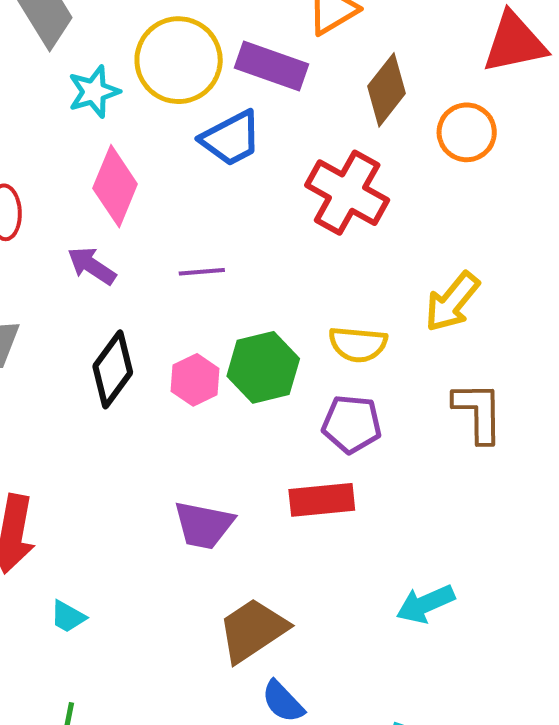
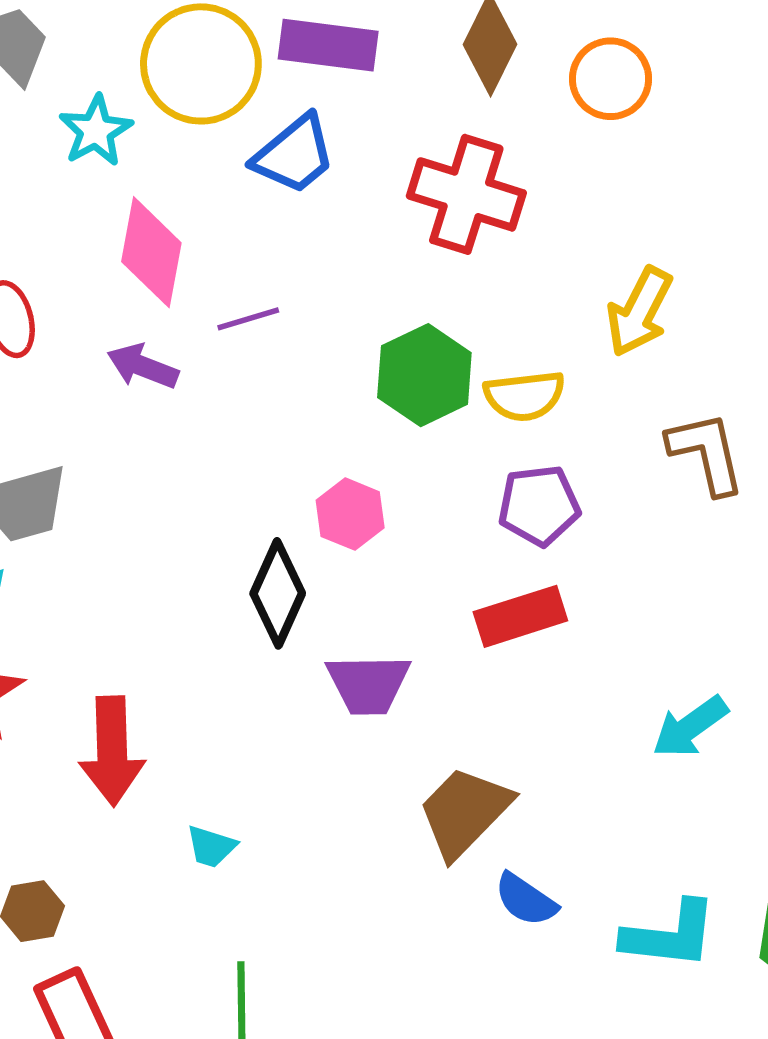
purple line: (202, 272) -> (248, 319), moved
green hexagon: (263, 367) -> (424, 375), moved
black diamond: (113, 369) -> (278, 593), moved
pink hexagon: (195, 380) -> (350, 514), moved

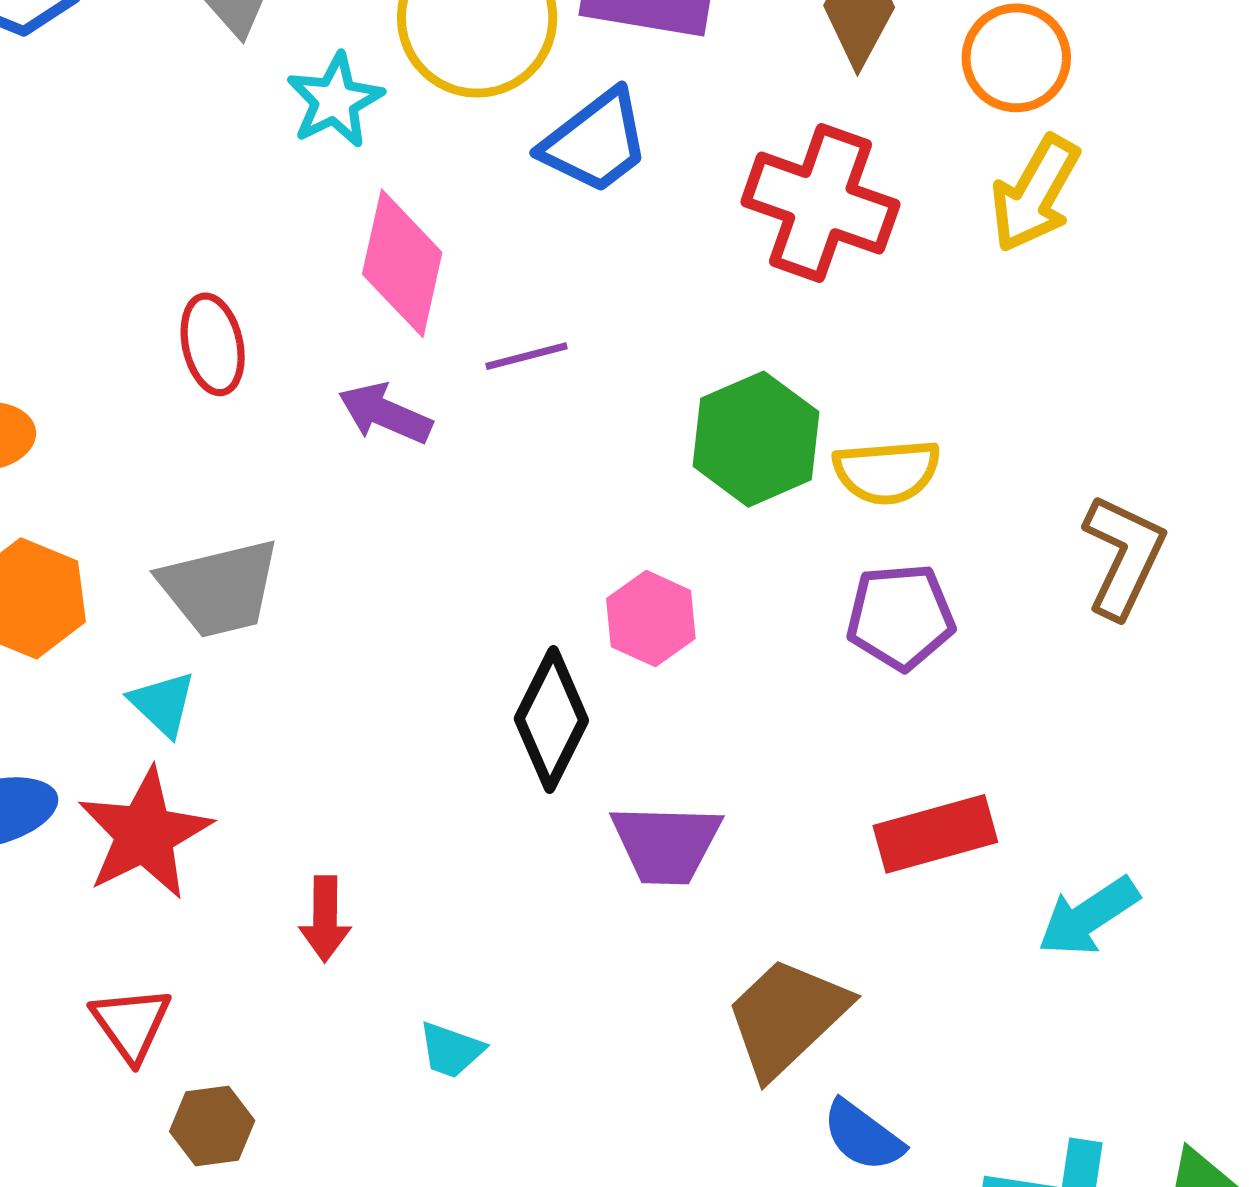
yellow arrow: (639, 312) -> (1035, 194), moved
brown L-shape: (706, 453) -> (1124, 556), turned 36
red rectangle: (520, 616) -> (935, 834), moved
red arrow: (112, 751) -> (325, 919), size x0.6

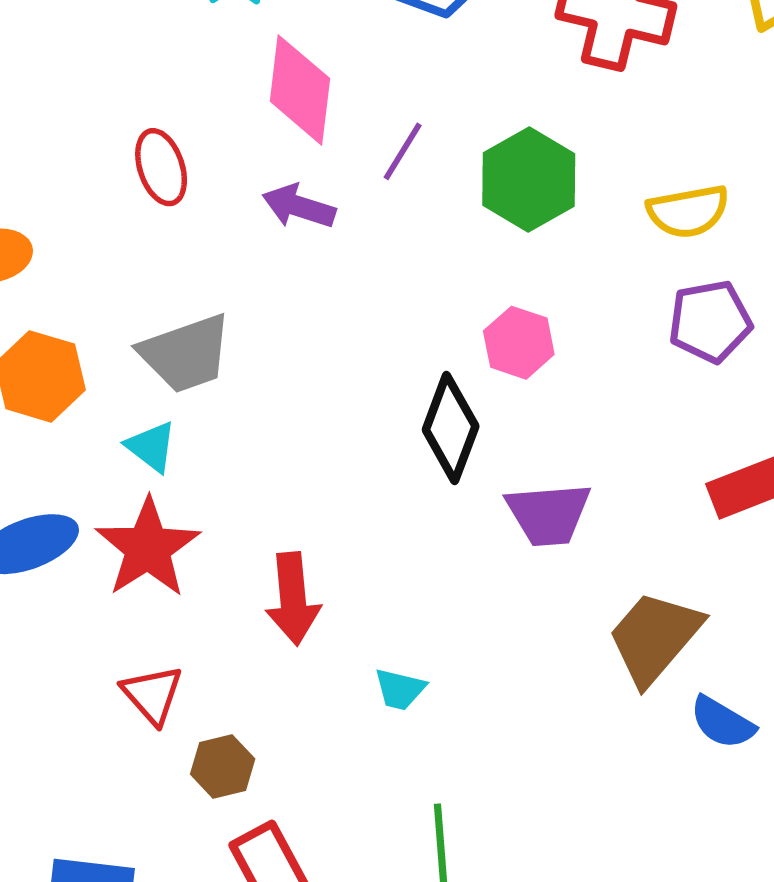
purple line: (526, 356) -> (403, 151), turned -38
green hexagon: (756, 439) -> (529, 180), moved
red arrow: (325, 919) -> (293, 599), size x1.4

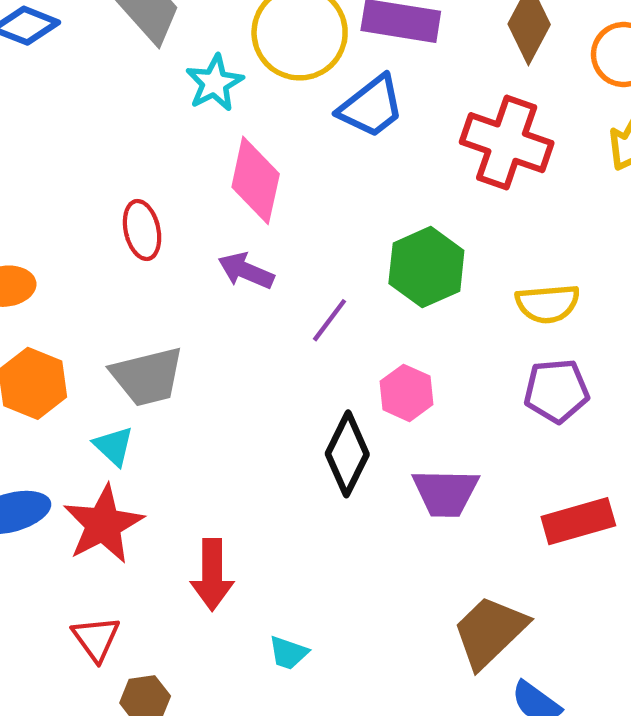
purple line: (403, 151) -> (329, 320), moved
purple trapezoid: (548, 514) -> (446, 493), moved

